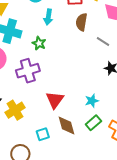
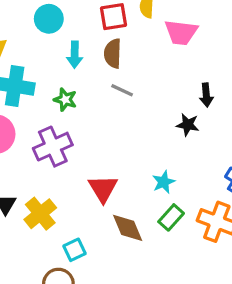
brown semicircle: (81, 22) -> (113, 53), moved
gray line: (103, 41) -> (122, 90), moved
cyan square: (43, 134) -> (75, 250), moved

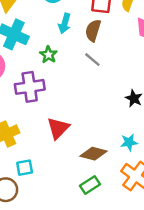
cyan star: (164, 182) -> (129, 142), moved
green rectangle: (171, 217) -> (90, 185), moved
brown diamond: (128, 228) -> (93, 154), moved, turned -68

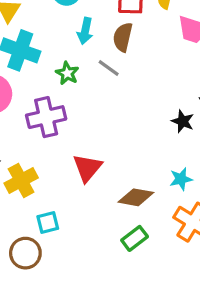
gray line: (92, 60) -> (109, 68), moved

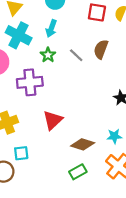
cyan arrow: (85, 31) -> (51, 28), moved
brown semicircle: (123, 37) -> (101, 49), moved

